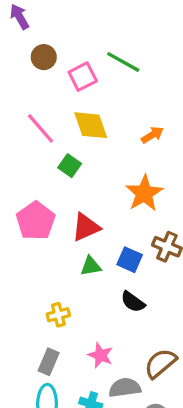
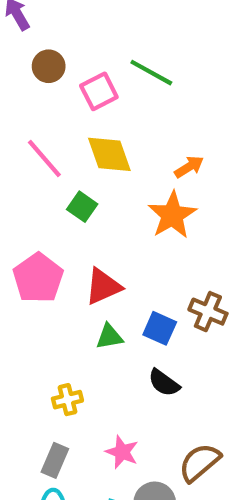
orange star: (144, 193) -> (172, 215), moved

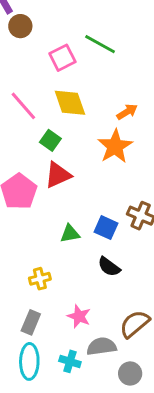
brown circle: (49, 66) -> (20, 26), moved
red triangle: (103, 286) -> (58, 175), moved

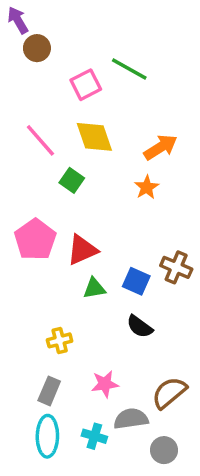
orange arrow: (127, 112) -> (161, 147), size x1.4
orange star: (115, 146) -> (147, 187), size x0.6
red triangle: (58, 175) -> (82, 250), moved
pink star: (79, 316) -> (105, 384), turned -30

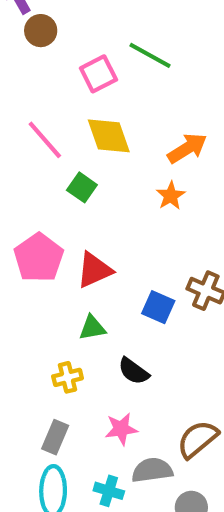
green triangle: (94, 288) -> (92, 328), moved
black semicircle: (140, 327) -> (134, 371), moved

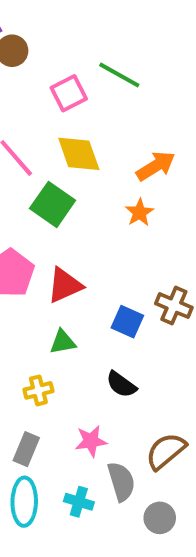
green square: (82, 187) -> (53, 204), size x1.5
black semicircle: (134, 371) -> (121, 384), moved
gray semicircle: (152, 470) -> (121, 481), turned 81

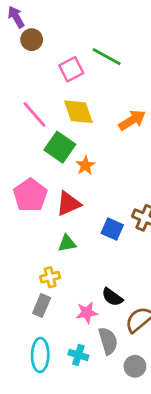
orange star: (139, 213) -> (85, 165), moved
black semicircle: (121, 384) -> (112, 297), moved
gray rectangle: (26, 449) -> (42, 305), moved

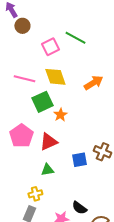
pink line: (34, 115) -> (24, 79), turned -35
green square: (60, 147) -> (42, 102), turned 30
blue square: (112, 229) -> (79, 160), turned -35

